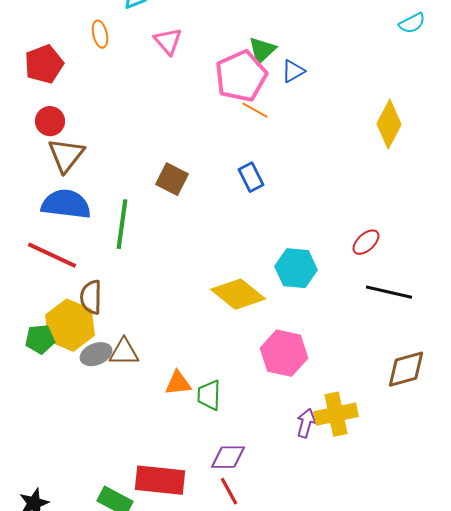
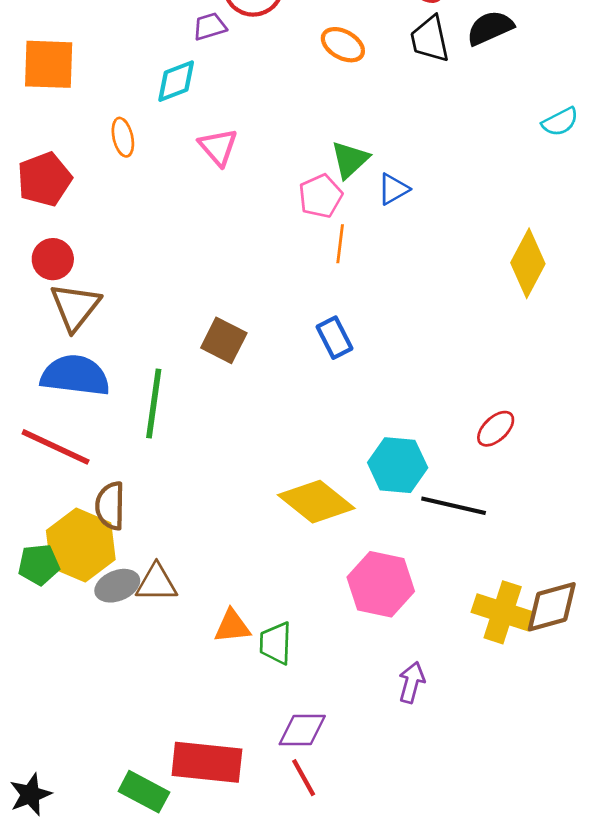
pink pentagon: (241, 76) -> (320, 196), size x0.6
orange line: (255, 110) -> (340, 244), turned 68
black line: (389, 292) -> (454, 506), moved
yellow cross: (336, 414) -> (503, 612), moved, turned 30

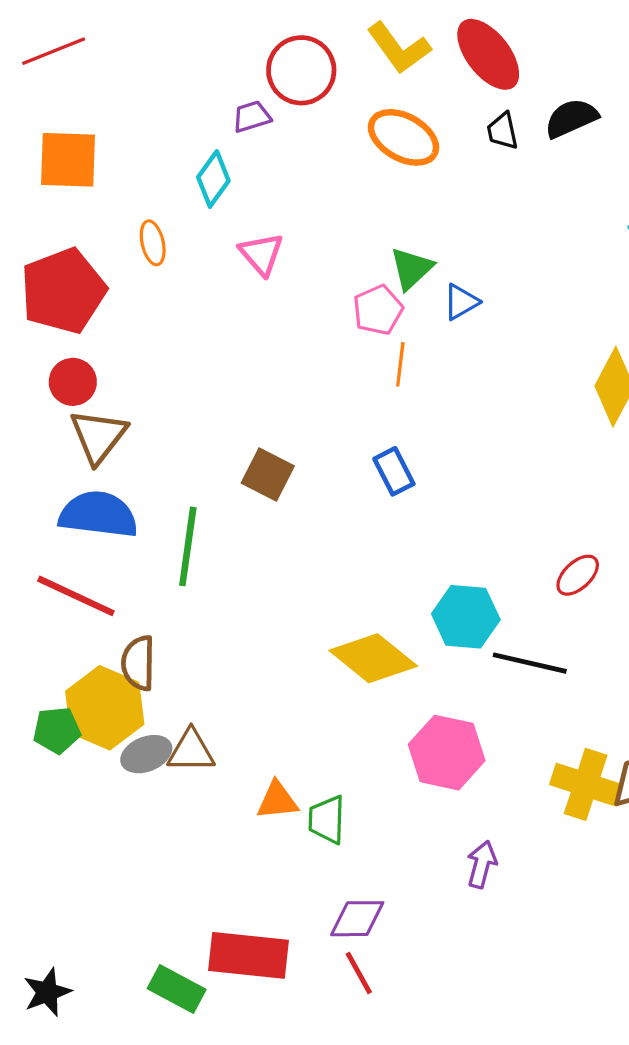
black trapezoid: (430, 39) -> (503, 131), size x0.7
orange ellipse: (343, 45) -> (404, 137), size x1.4
cyan diamond: (176, 81) -> (213, 179), turned -33
red pentagon: (44, 179) -> (63, 291), size x1.4

